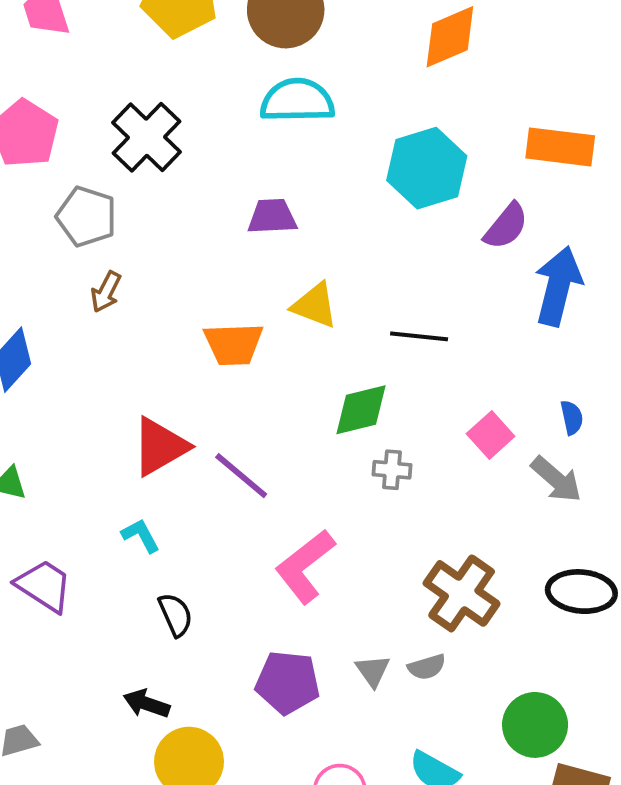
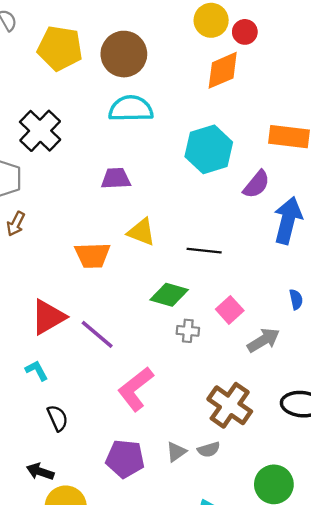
green diamond: (361, 410) -> (169, 295), turned 30
pink square: (491, 435) -> (230, 310), moved
gray arrow: (556, 479) -> (263, 340), moved, turned -72
gray triangle: (373, 671) -> (176, 452), turned 30

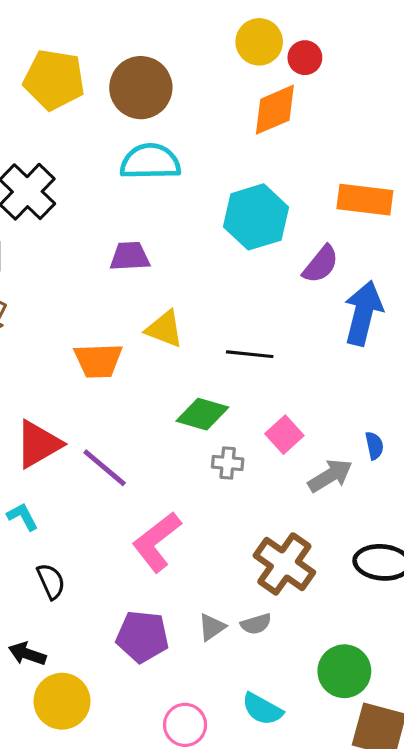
blue semicircle: (296, 299) -> (374, 446), moved

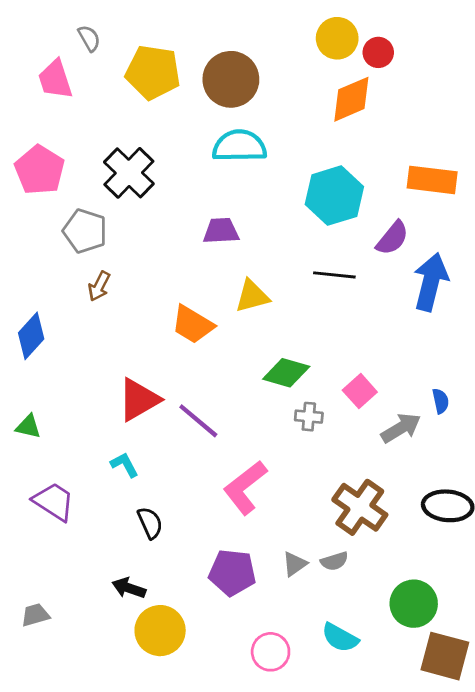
yellow triangle: (165, 329) -> (252, 296), turned -36
black line: (250, 354) -> (334, 275), moved
orange trapezoid: (98, 360) -> (193, 324), turned 33

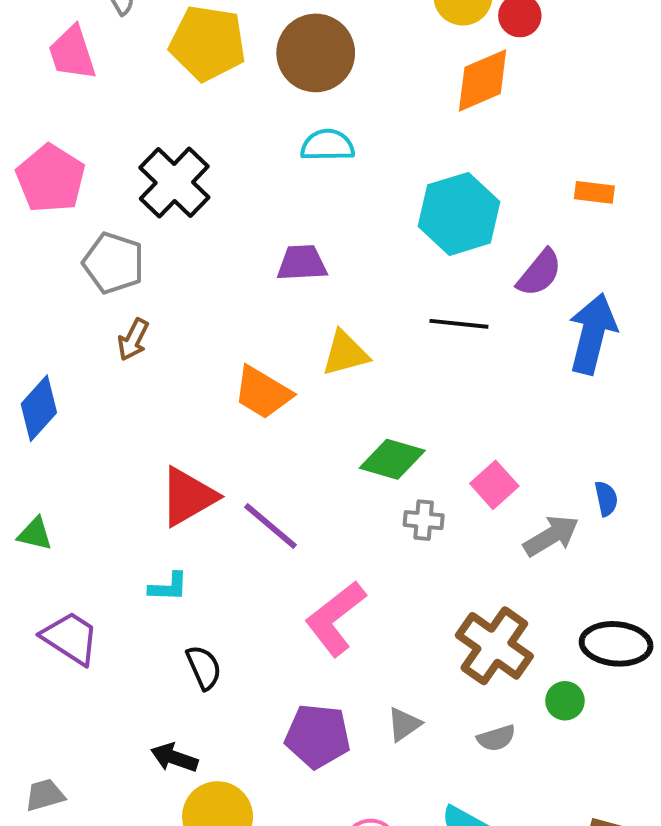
cyan semicircle: (239, 146) -> (327, 145), size x0.7
orange rectangle: (432, 180) -> (594, 192), size x0.6
cyan L-shape: (125, 465) -> (168, 587), turned 120
gray semicircle: (334, 561) -> (496, 738), moved
green circle: (414, 604) -> (565, 701), moved, size x0.6

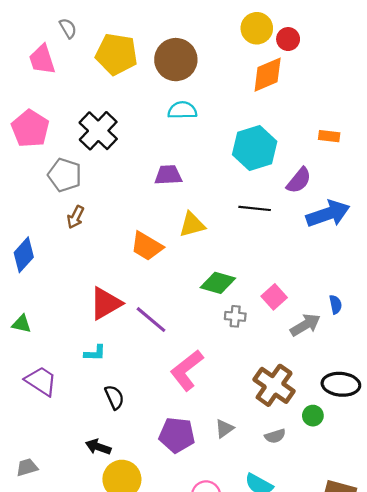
blue arrow: (592, 334) -> (328, 214), turned 57

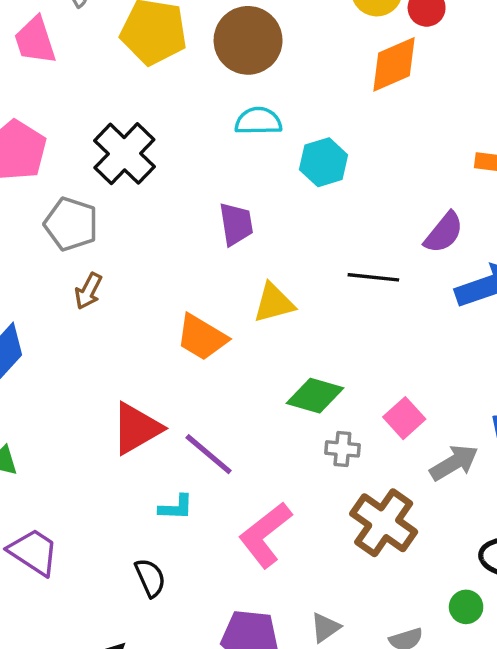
cyan hexagon: (255, 148) -> (324, 162), moved, size x0.7
purple trapezoid: (168, 175) -> (236, 224), turned 84
cyan L-shape: (95, 353) -> (176, 507), moved
brown cross: (274, 385) -> (384, 523), moved

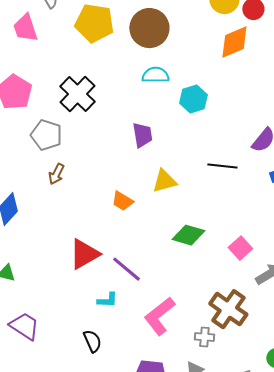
orange trapezoid: (202, 337) -> (122, 201), size x0.7
gray cross: (342, 449) -> (204, 337), moved

